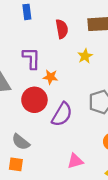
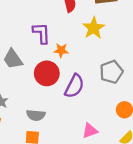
yellow star: (85, 56) -> (94, 28), size x1.5
gray semicircle: (21, 142) -> (36, 115), turned -30

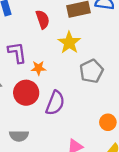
gray pentagon: (111, 72) -> (91, 71), moved

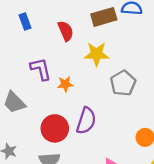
yellow star: (69, 43) -> (97, 54), turned -30
red circle: (26, 93) -> (55, 128), moved

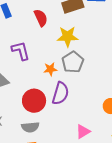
gray pentagon: (123, 83) -> (73, 62), moved
orange star: (65, 84) -> (50, 69), moved

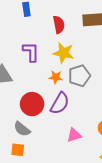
yellow star: (68, 37) -> (64, 53), moved
gray semicircle: (30, 127) -> (22, 129), turned 30
pink triangle: (83, 132) -> (74, 135), moved

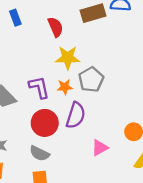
purple L-shape: (31, 52) -> (39, 87), moved

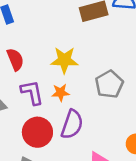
red semicircle: (55, 27) -> (15, 59), moved
gray pentagon: (91, 80) -> (109, 84), moved

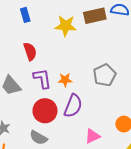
yellow star: (64, 60) -> (66, 26), moved

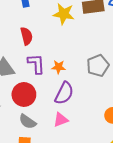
red circle: (45, 111) -> (24, 94), moved
pink triangle: (93, 136) -> (61, 120), moved

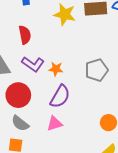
purple L-shape: (36, 64) -> (33, 64), turned 125

